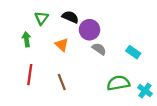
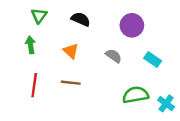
green triangle: (41, 18) -> (39, 16), moved
purple circle: (89, 30) -> (132, 25), moved
brown line: (62, 82) -> (71, 83), moved, turned -63

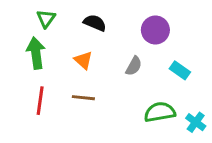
green arrow: (31, 45) -> (36, 53), size x1.5
gray semicircle: (114, 56) -> (134, 66), turned 84

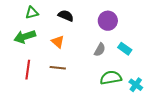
green triangle: (46, 18) -> (32, 13), turned 40
green arrow: (36, 53) -> (25, 37), turned -100
gray semicircle: (134, 66) -> (100, 50), moved

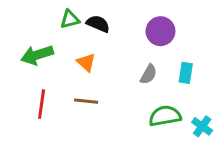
green triangle: (32, 13) -> (70, 19), moved
cyan rectangle: (125, 49) -> (186, 73), turned 64

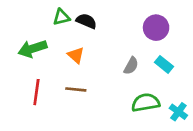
purple circle: (160, 31) -> (156, 28), moved
cyan rectangle: (186, 73) -> (164, 64), turned -60

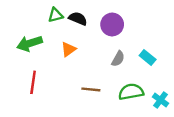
purple circle: (156, 28) -> (112, 24), moved
orange triangle: (76, 55) -> (68, 49), turned 42
brown line: (76, 89) -> (91, 89), moved

